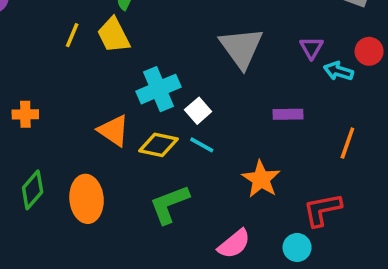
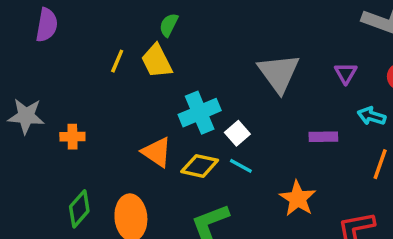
cyan arrow: (338, 71) -> (372, 116), moved

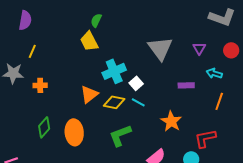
yellow line: (117, 61) -> (32, 51), moved
orange triangle: (157, 152) -> (89, 94), turned 48

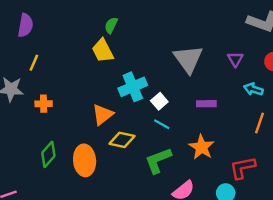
purple rectangle: (186, 85) -> (206, 104), moved
yellow diamond: (114, 102) -> (122, 140), moved
green L-shape: (120, 135) -> (158, 160), moved

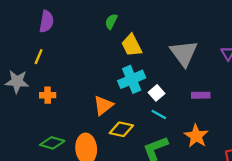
purple semicircle: (25, 25) -> (47, 21), moved
yellow trapezoid: (103, 51) -> (132, 45), moved
green diamond: (48, 154) -> (52, 143), turned 65

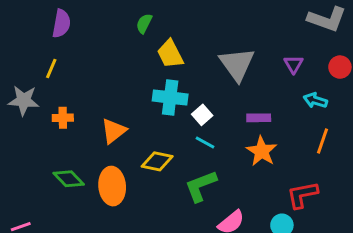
cyan cross: (132, 79) -> (170, 97), turned 30
orange triangle: (103, 105) -> (114, 131), moved
orange star: (196, 136) -> (262, 151), moved
green diamond: (52, 143) -> (69, 179), turned 30

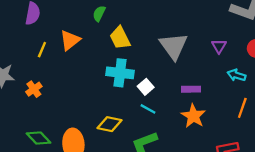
yellow line: (51, 68) -> (42, 50), moved
orange cross: (63, 118) -> (34, 89), turned -35
orange triangle: (114, 131) -> (70, 40), moved

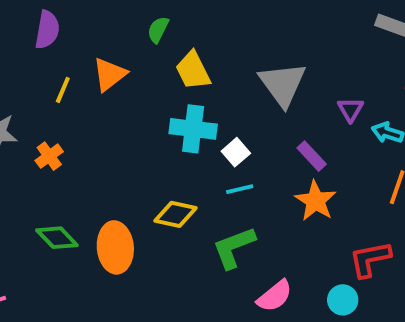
purple triangle: (219, 46) -> (350, 109), moved
purple rectangle: (191, 89) -> (312, 156), turned 48
cyan line: (148, 109) -> (240, 189), turned -42

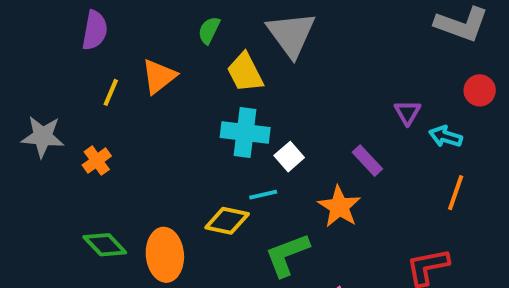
gray triangle: (282, 84) -> (291, 34), moved
cyan line: (240, 189) -> (263, 195), moved
orange star: (315, 201) -> (339, 207), moved

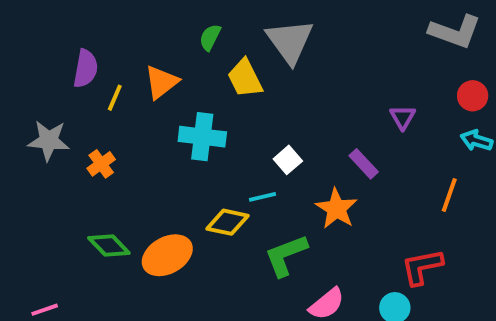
purple semicircle: (95, 30) -> (86, 69), moved
cyan cross: (245, 132) -> (202, 137), moved
cyan arrow: (446, 137) -> (476, 141), moved
orange ellipse: (165, 255) -> (167, 255), turned 66

